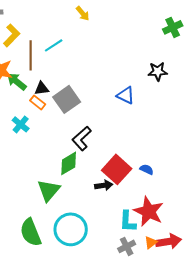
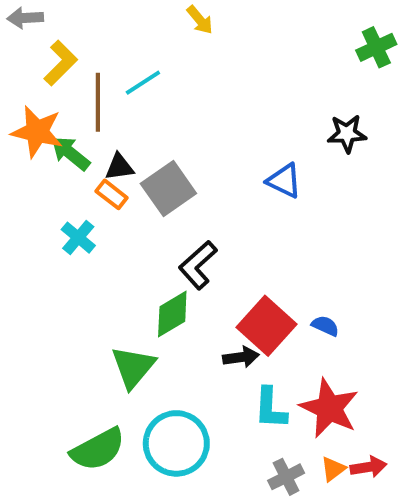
cyan L-shape: (128, 221) -> (270, 408), moved
green semicircle: (31, 232) -> (98, 449), turned -96
red arrow: (169, 241) -> (368, 467), size x0.7

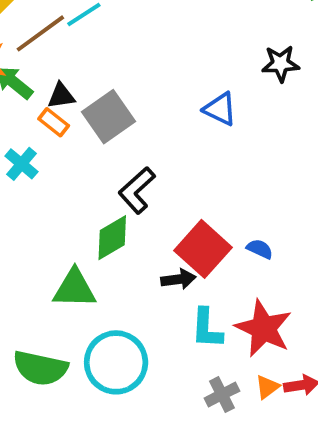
brown line: (98, 102) -> (40, 33), turned 54
green triangle: (133, 367) -> (74, 289), turned 51
green semicircle: (98, 449) -> (40, 368), turned 40

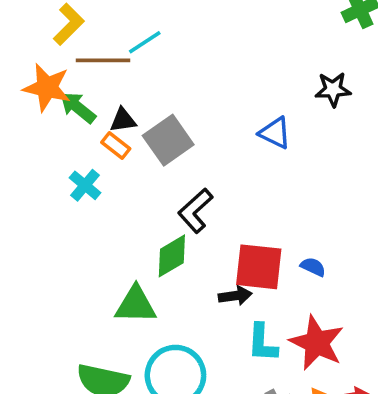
brown line: (40, 33) -> (103, 60), turned 36
red square: (203, 249) -> (259, 267), turned -36

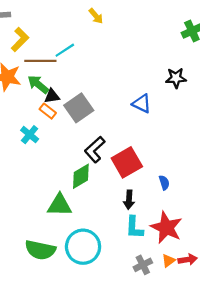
green arrow: (78, 107) -> (38, 84), moved
red square: (259, 267) -> (127, 162), moved, turned -36
blue semicircle: (313, 267) -> (164, 183), turned 48
black arrow: (235, 296) -> (129, 200), moved, turned 102

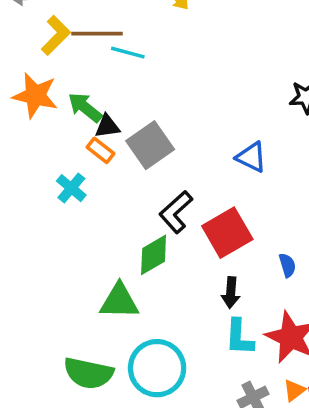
cyan line: (65, 50) -> (128, 53), turned 48
brown line: (40, 61) -> (97, 34), moved
blue triangle: (142, 104) -> (251, 157), moved

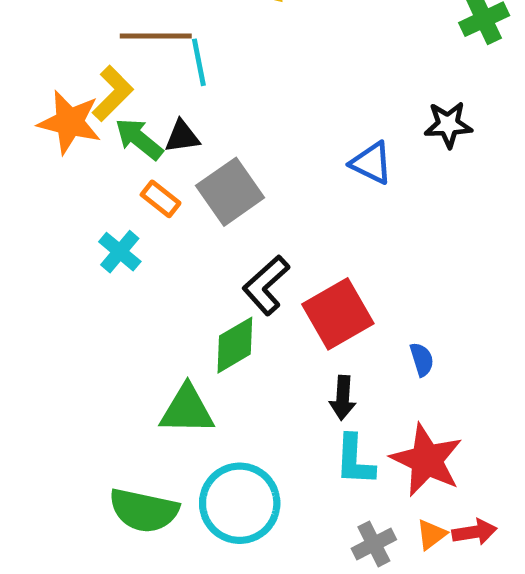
yellow L-shape: (56, 35) -> (113, 93), moved
cyan line: (128, 53) -> (199, 62), turned 64
black triangle: (107, 126) -> (182, 137), moved
blue triangle: (251, 157) -> (371, 163), moved

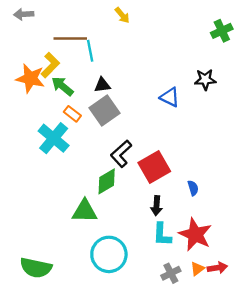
black triangle: (182, 137) -> (102, 85), moved
cyan cross: (120, 252) -> (54, 138), size x1.6
green semicircle: (144, 510) -> (36, 268), moved

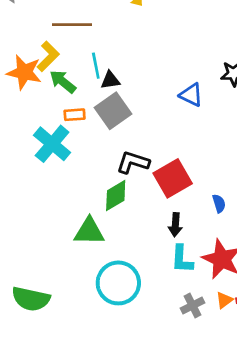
cyan line: (90, 51) -> (96, 66), moved
orange rectangle: (72, 114) -> (75, 115), turned -42
black L-shape: (121, 154) -> (133, 162), turned 60

